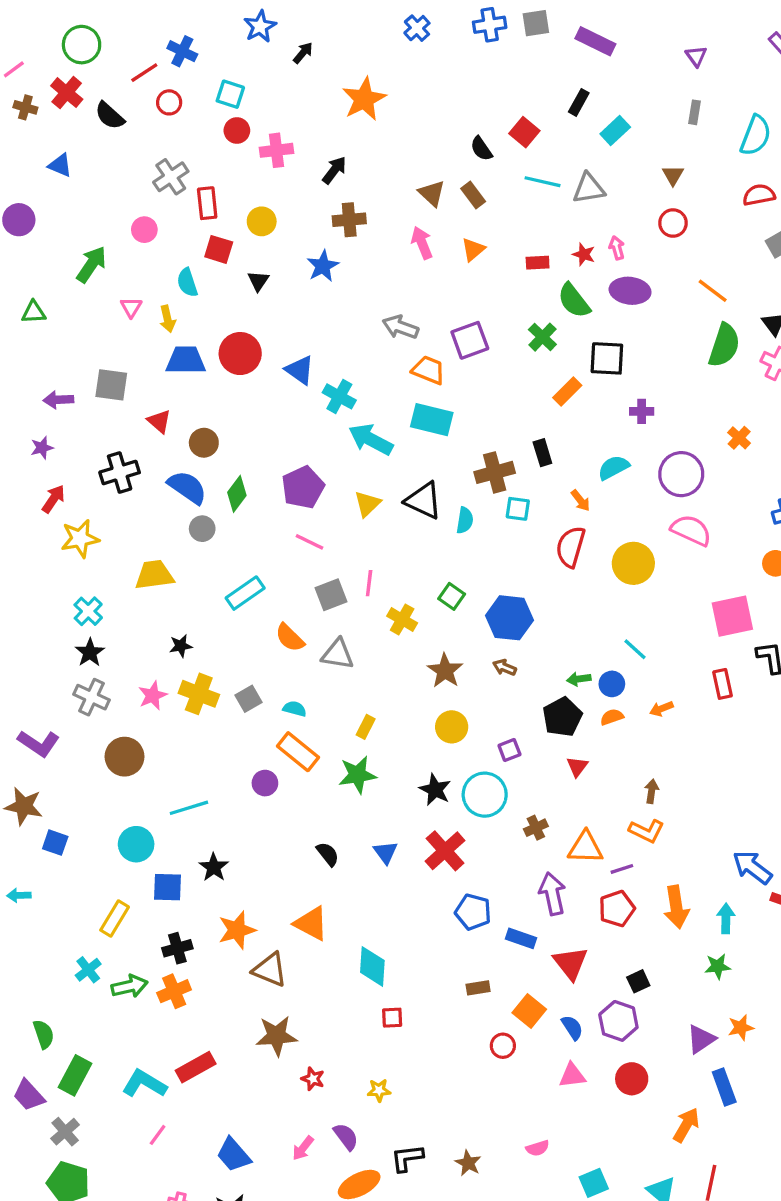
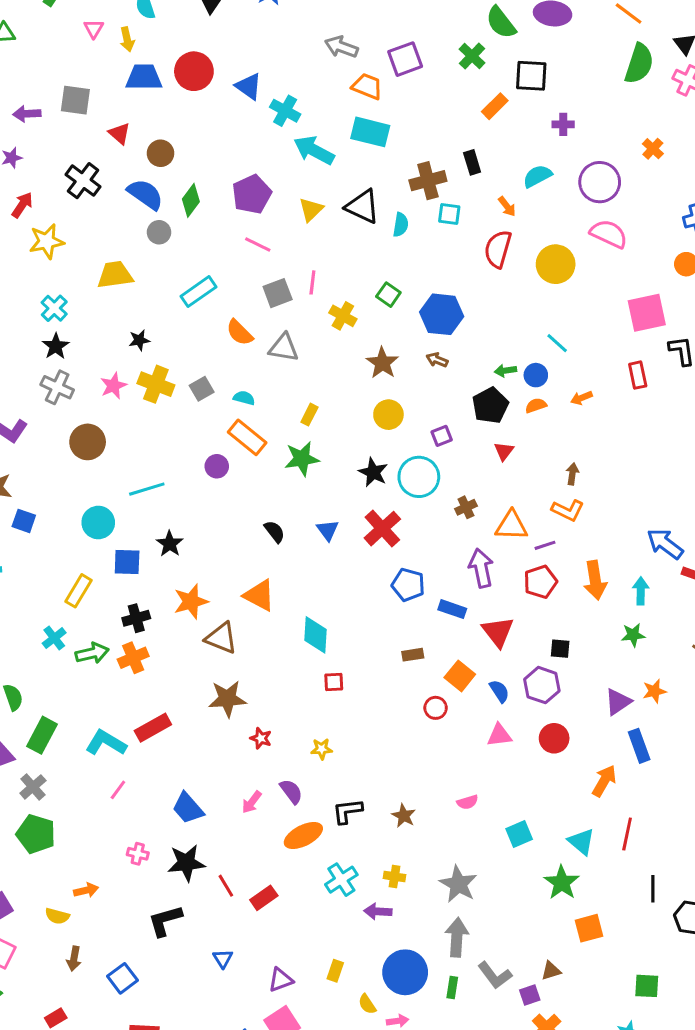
black cross: (120, 472) -> (83, 181), turned -36
black square: (638, 981) -> (560, 649), turned 30

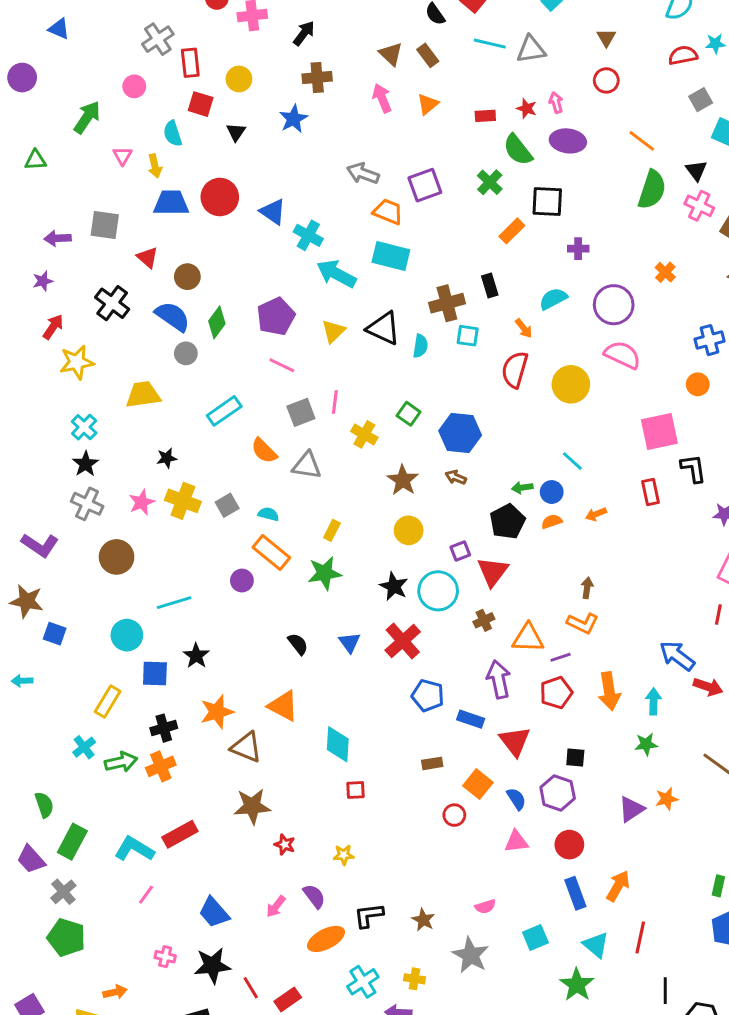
red triangle: (504, 451) -> (493, 572), moved, size x1.6
blue rectangle: (639, 746) -> (575, 893), moved
gray star: (458, 884) -> (471, 955), moved

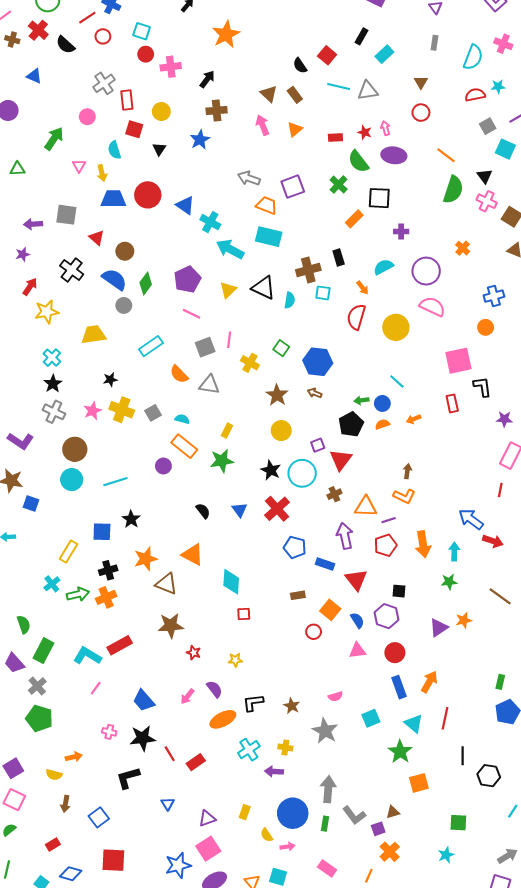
cyan circle: (127, 635) -> (72, 480), moved

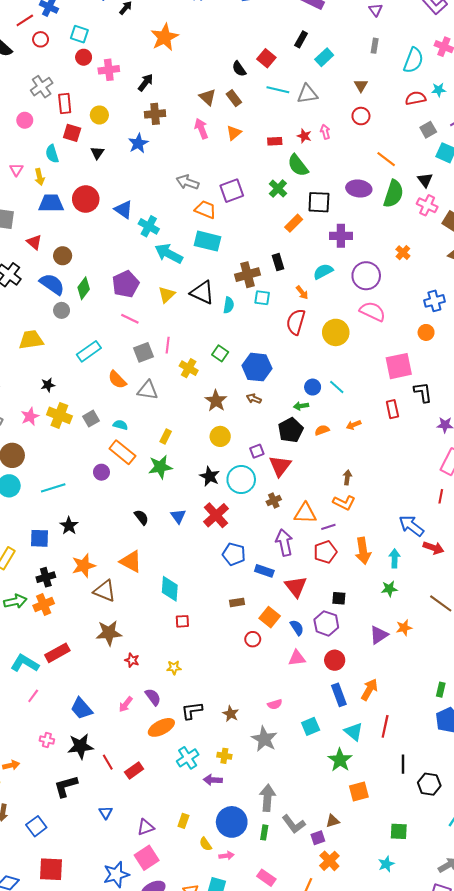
purple ellipse: (394, 155) -> (359, 189), moved
purple cross: (401, 231) -> (341, 236), size x1.5
blue circle: (382, 403) -> (313, 387), moved

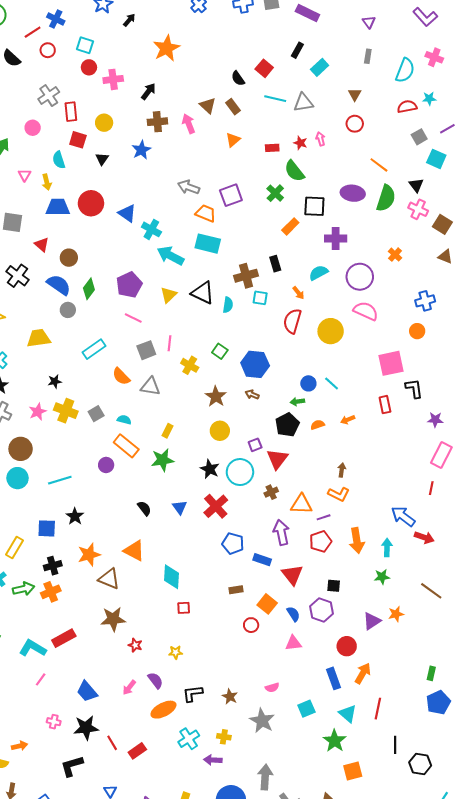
pink arrow: (201, 129) -> (189, 124), moved
red circle: (335, 660) -> (347, 646), moved

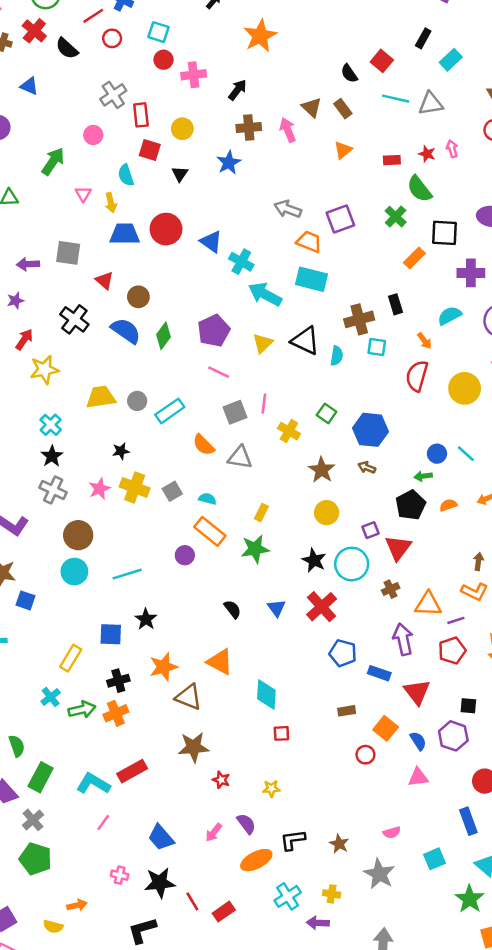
gray circle: (68, 310) -> (137, 401), moved

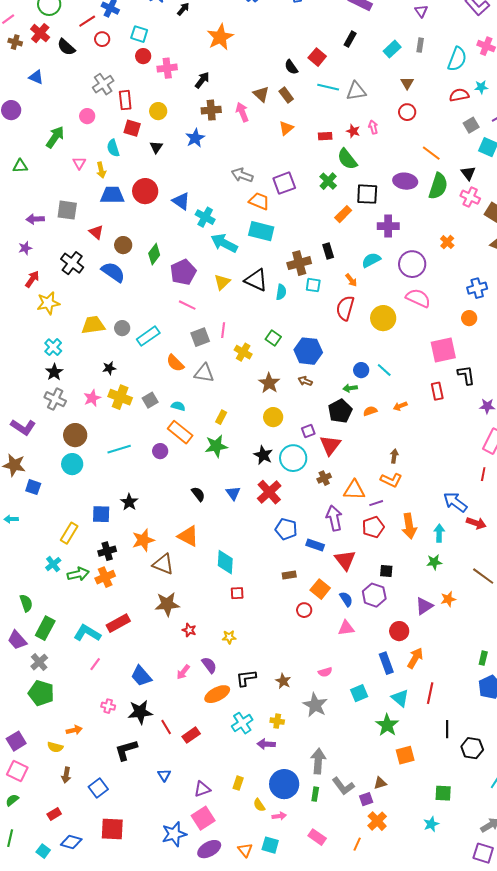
cyan rectangle: (451, 60) -> (392, 49), moved
green diamond: (163, 336) -> (154, 254), moved
cyan line: (127, 574) -> (119, 449), moved

